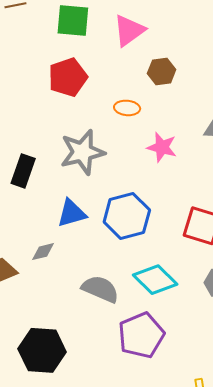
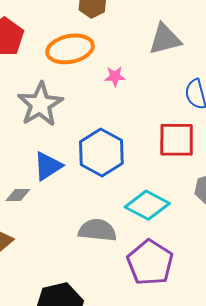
orange ellipse: (127, 108) -> (70, 49), size x1.8
pink star: (162, 147) -> (115, 76), size x0.7
gray diamond: (43, 252) -> (18, 195), moved, turned 30

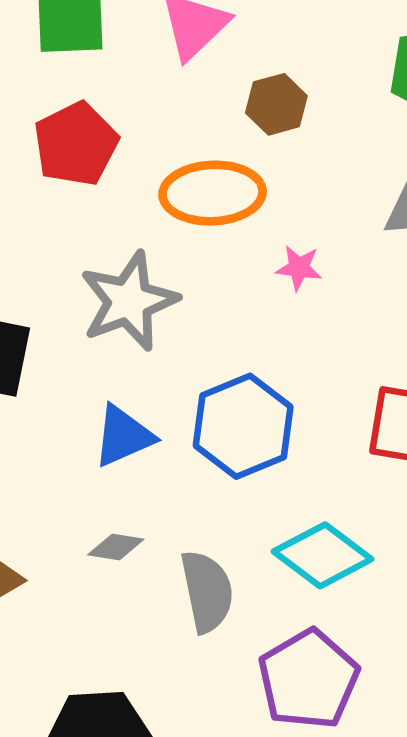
gray diamond: (18, 195) -> (116, 547), moved
gray semicircle: (97, 230) -> (207, 591), turned 63

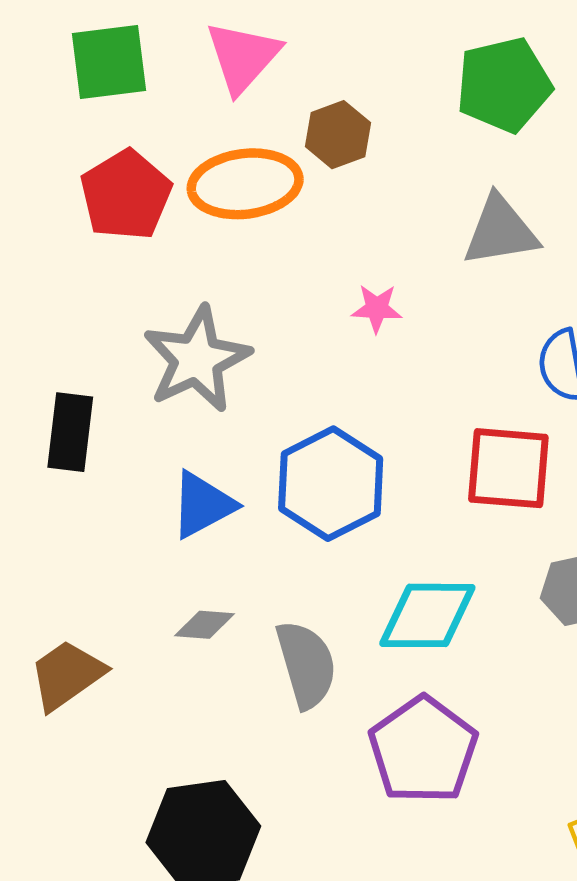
orange ellipse: (213, 193) -> (245, 184), moved
cyan diamond: (323, 555) -> (427, 615), turned -32

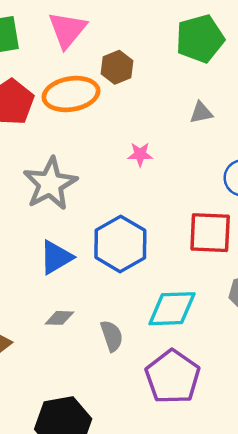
gray triangle: (500, 231) -> (201, 113), size x0.6
gray semicircle: (306, 664) -> (112, 336), size x0.7

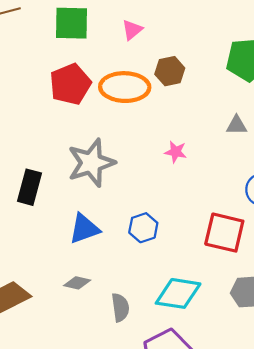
pink triangle: (67, 30) -> (132, 30), size x0.6
blue hexagon: (120, 244) -> (143, 228), size x0.6

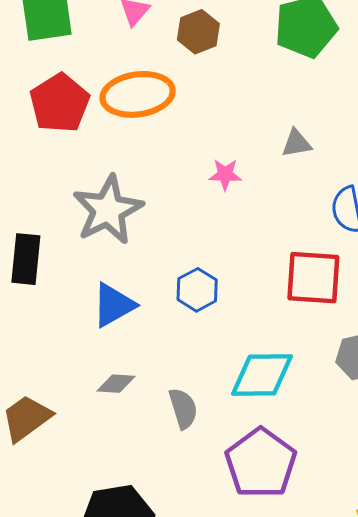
brown hexagon: (170, 71) -> (198, 32), moved
gray triangle: (237, 125) -> (296, 143), moved

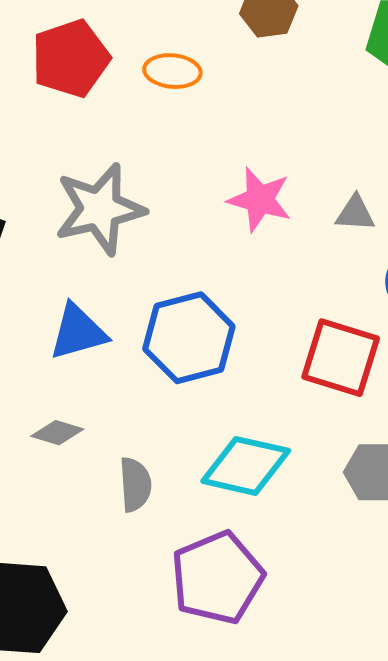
orange ellipse: (138, 94) -> (172, 71), size x0.6
gray triangle: (296, 143) -> (355, 213), moved
pink star: (225, 174) -> (260, 200), size x1.5
blue hexagon: (197, 290) -> (189, 338), size x1.6

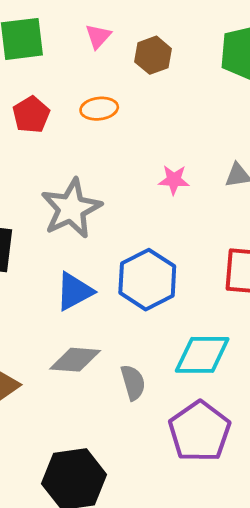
red pentagon: (71, 58) -> (31, 115), size x0.7
pink star: (260, 200) -> (174, 180), size x0.7
gray diamond: (57, 433) -> (75, 360), size x1.5

